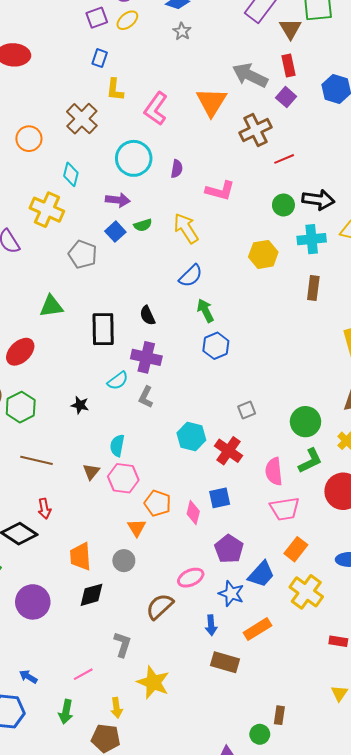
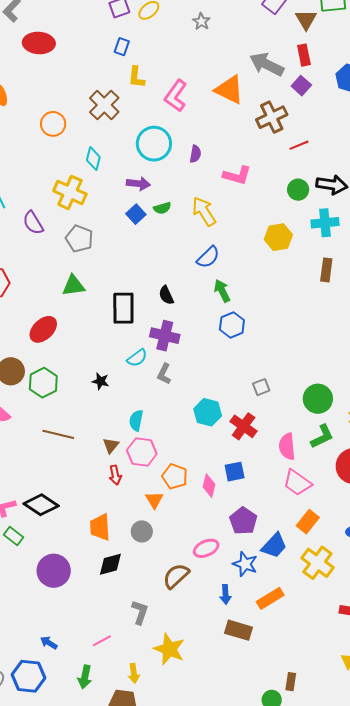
orange triangle: (211, 102) -> (229, 90), turned -36
gray pentagon: (83, 254) -> (79, 239), moved
red arrow: (44, 509) -> (115, 475), moved
pink trapezoid: (285, 509) -> (297, 483), turned 44

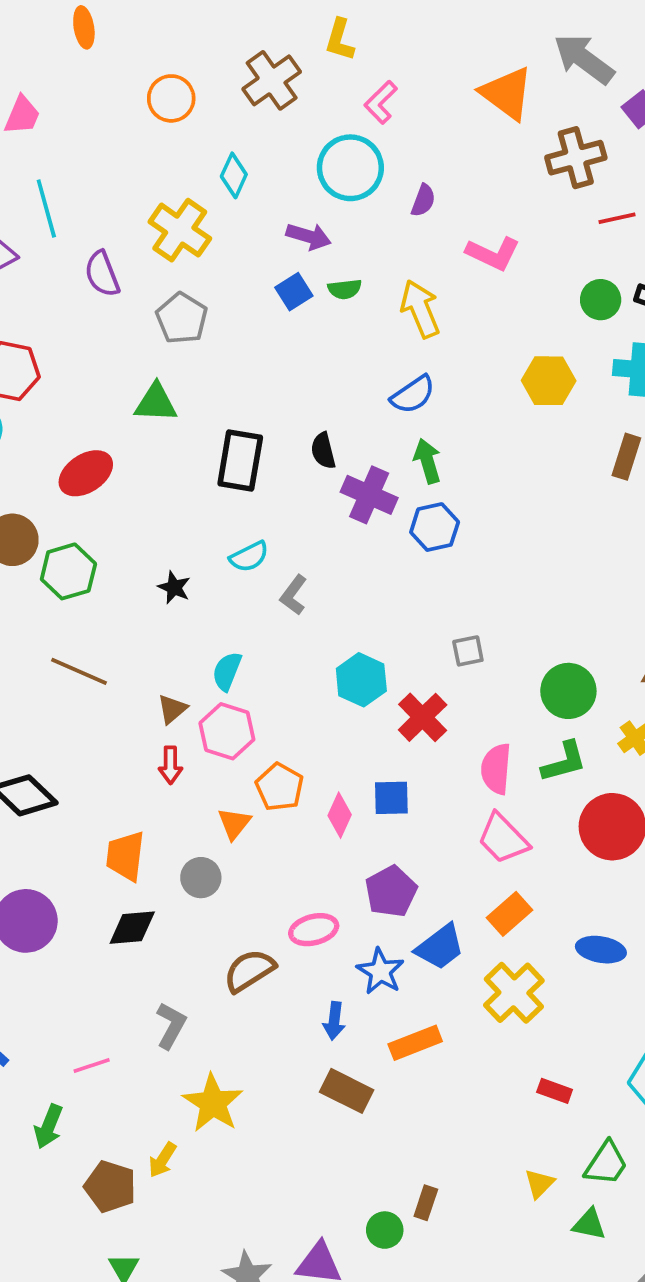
pink L-shape: (176, 96) -> (381, 102), moved, size x0.7
purple cross: (165, 336) -> (369, 495), moved
yellow arrow: (134, 673) -> (162, 1160), moved, turned 30

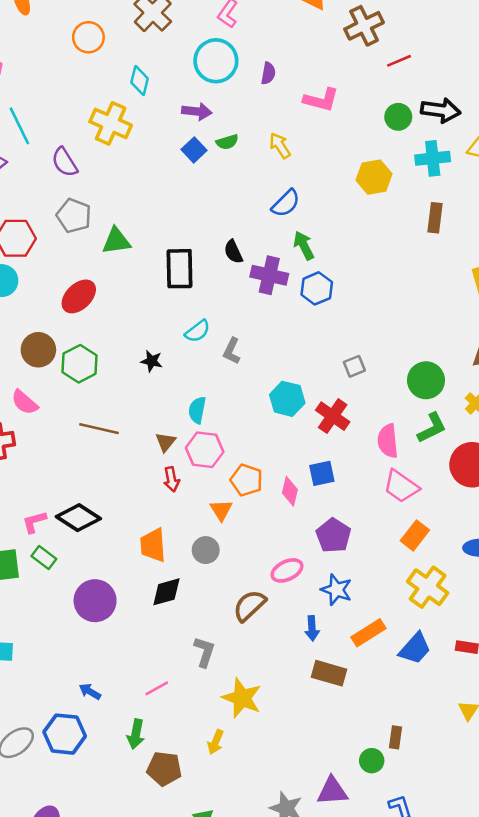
yellow arrow: (420, 309) -> (280, 146), size x0.7
gray pentagon: (182, 318) -> (74, 216), moved
blue trapezoid: (440, 947) -> (415, 649), moved
brown pentagon: (110, 1187) -> (164, 769), moved

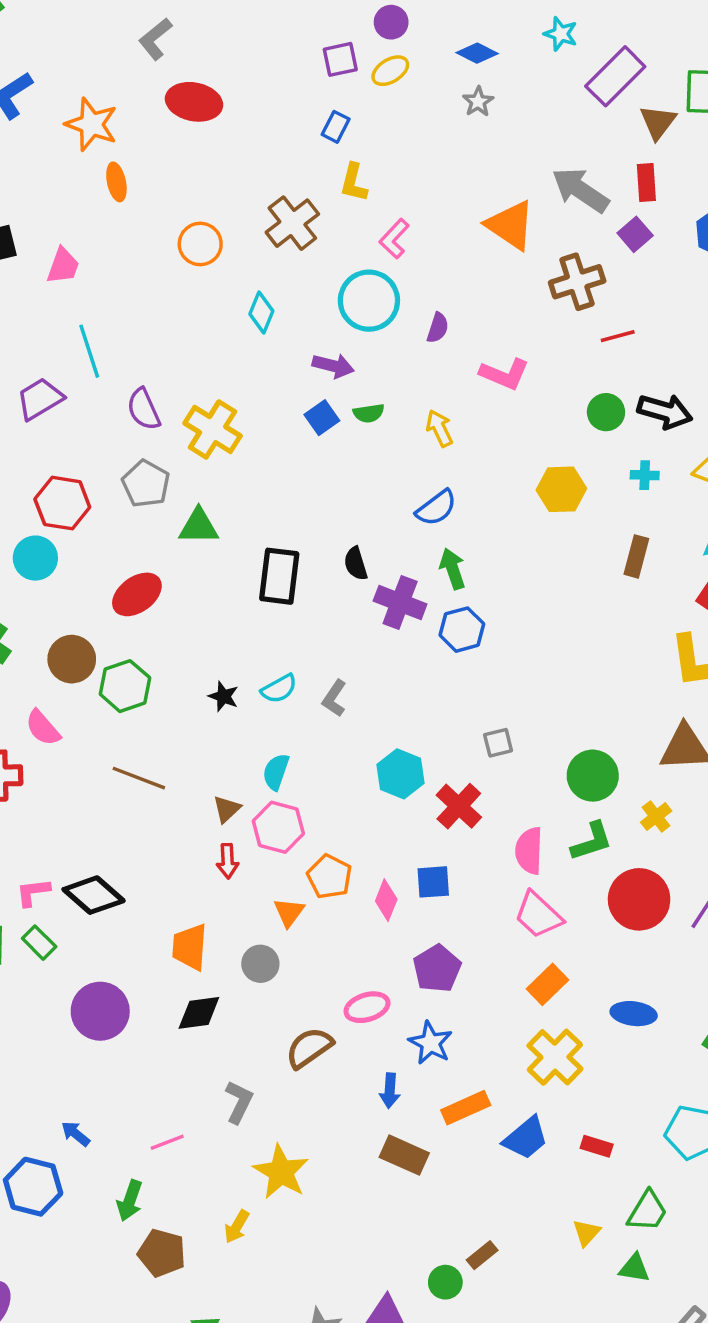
yellow cross: (111, 123) -> (213, 430), moved
cyan cross: (433, 158) -> (645, 475), size x0.6
cyan semicircle: (197, 331) -> (279, 689), moved
brown rectangle: (395, 737) -> (482, 1255), turned 35

